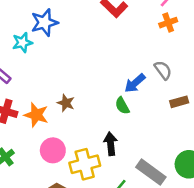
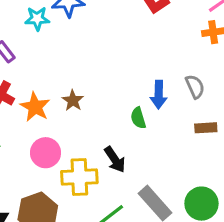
blue arrow: (135, 83) -> (159, 95), turned -60
black arrow: (111, 144) -> (115, 160), turned 140

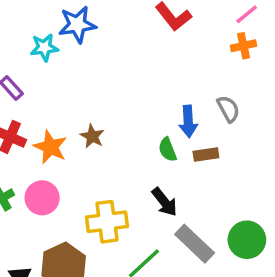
brown rectangle: (206, 128) -> (206, 154), moved
pink circle: (46, 153) -> (42, 198), moved
black arrow: (115, 160) -> (164, 202), moved

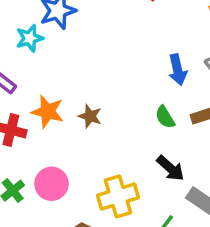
blue arrow: (188, 121) -> (178, 70), moved
orange star: (50, 147) -> (48, 111), moved

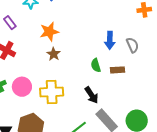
orange star: (48, 111) -> (49, 32), moved, turned 30
yellow cross: (118, 196) -> (52, 92), moved

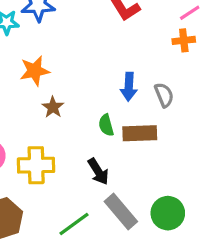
brown star: (54, 54) -> (53, 107), moved
brown rectangle: (118, 70) -> (140, 133), size x1.5

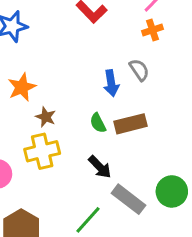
gray semicircle: (164, 95) -> (139, 70), moved
yellow cross: (36, 165) -> (42, 151), moved

